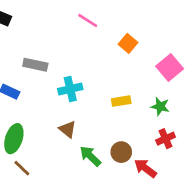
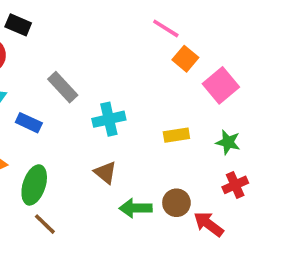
pink line: (88, 21) -> (166, 28), moved
gray rectangle: (35, 65) -> (63, 87), turned 35
pink square: (170, 68) -> (221, 85), moved
green arrow: (90, 156) -> (136, 208), turned -45

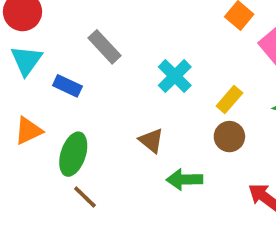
cyan cross: (109, 119) -> (175, 76), moved, turned -32
yellow rectangle: (176, 135) -> (229, 99), turned -40
brown circle: (176, 203) -> (229, 137), moved

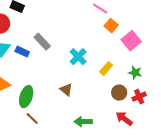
blue rectangle: (67, 86) -> (22, 52), moved
brown circle: (229, 137) -> (119, 93), moved
green arrow: (185, 179) -> (83, 122), moved

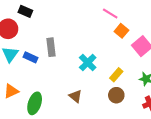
gray rectangle: (42, 42) -> (51, 47), turned 36
brown circle: (119, 93) -> (116, 95), moved

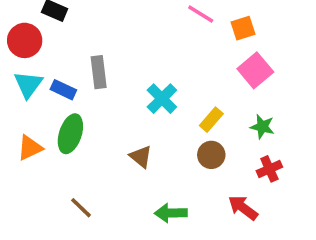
orange square: (121, 31) -> (243, 28), moved, turned 32
green ellipse: (35, 103) -> (70, 134), moved

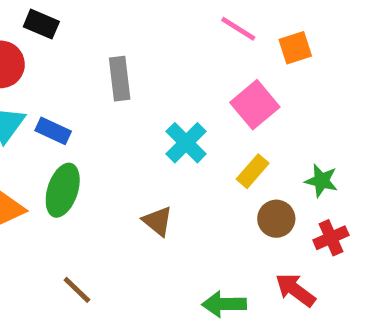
pink square: (255, 70) -> (255, 105), moved
gray rectangle: (99, 72) -> (120, 79), moved
brown circle: (211, 155) -> (276, 219), moved
green arrow: (171, 213) -> (224, 304), moved

